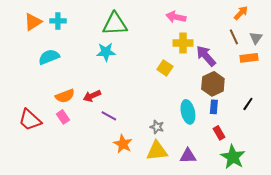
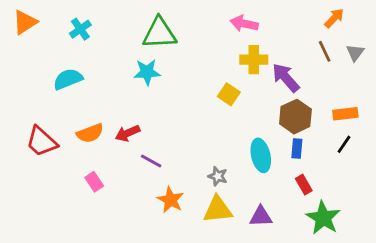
cyan cross: (58, 21) -> (80, 29), turned -35
orange triangle: (33, 22) -> (25, 22), moved
orange rectangle: (249, 58) -> (345, 114), moved
pink rectangle: (63, 117) -> (94, 182), moved
red trapezoid: (30, 120) -> (42, 142), moved

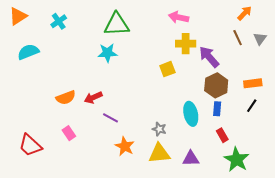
cyan semicircle: (68, 79) -> (28, 52), moved
yellow square: (229, 94) -> (167, 69), turned 35
red trapezoid: (42, 142) -> (30, 145), moved

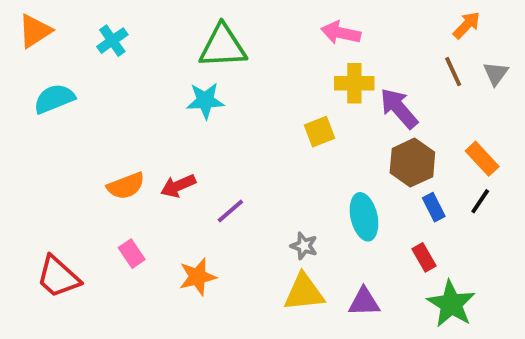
orange rectangle: (253, 83) -> (482, 159), turned 54
blue rectangle: (217, 109) -> (434, 207), moved, turned -32
purple line: (110, 118) -> (230, 211), moved, turned -70
orange star: (125, 146) -> (198, 277), moved, turned 30

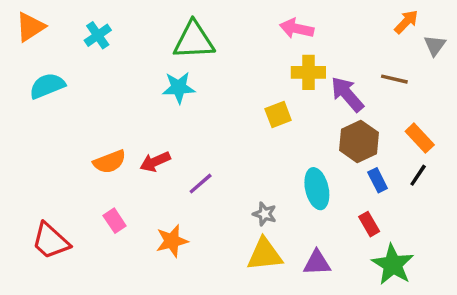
brown line: (453, 72) -> (394, 79), moved, turned -52
gray triangle: (496, 74) -> (435, 45), moved

